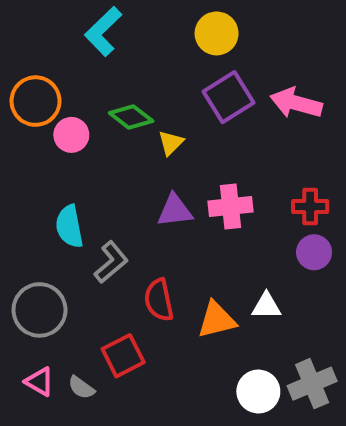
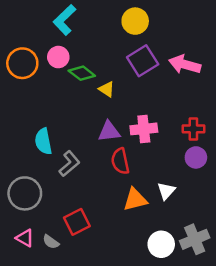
pink circle: (71, 135) -> (58, 57), moved
yellow triangle: (171, 143) -> (107, 89), turned -42
red semicircle: (159, 300) -> (120, 161), moved
white triangle: (266, 306) -> (166, 191), turned -48

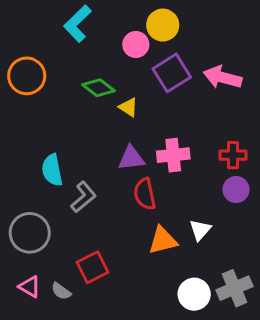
pink circle: (58, 57) -> (136, 44), moved

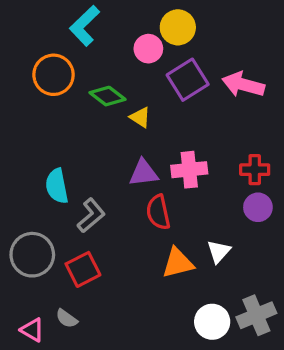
orange circle: (27, 76) -> (54, 75), moved
red square: (92, 267) -> (83, 269), moved
pink triangle: (30, 287) -> (32, 330), moved

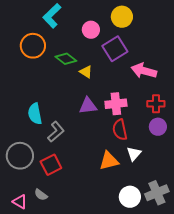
yellow circle: (178, 27) -> (122, 17), moved
pink arrow: (243, 85) -> (144, 71), moved
red semicircle: (158, 212) -> (120, 130), moved

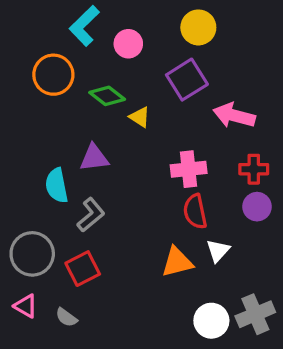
pink circle: (91, 30) -> (128, 44), moved
purple triangle: (88, 106) -> (94, 158), moved
pink triangle: (20, 202) -> (26, 306), moved

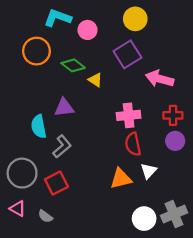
cyan L-shape: (84, 26) -> (58, 18), turned 64

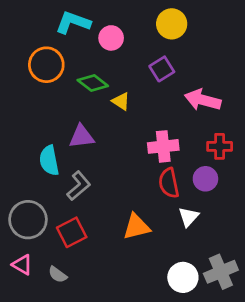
purple square: (127, 54) -> (162, 69), size x0.7
purple circle: (175, 141) -> (205, 179), moved
orange triangle: (121, 179) -> (136, 227), moved

